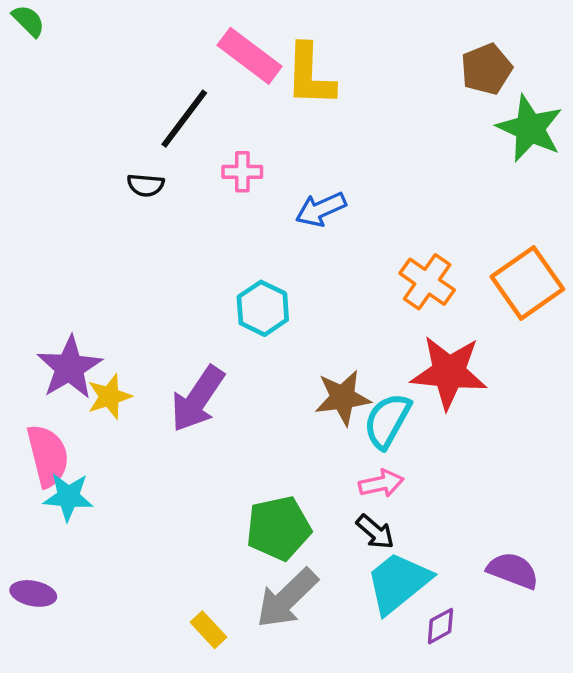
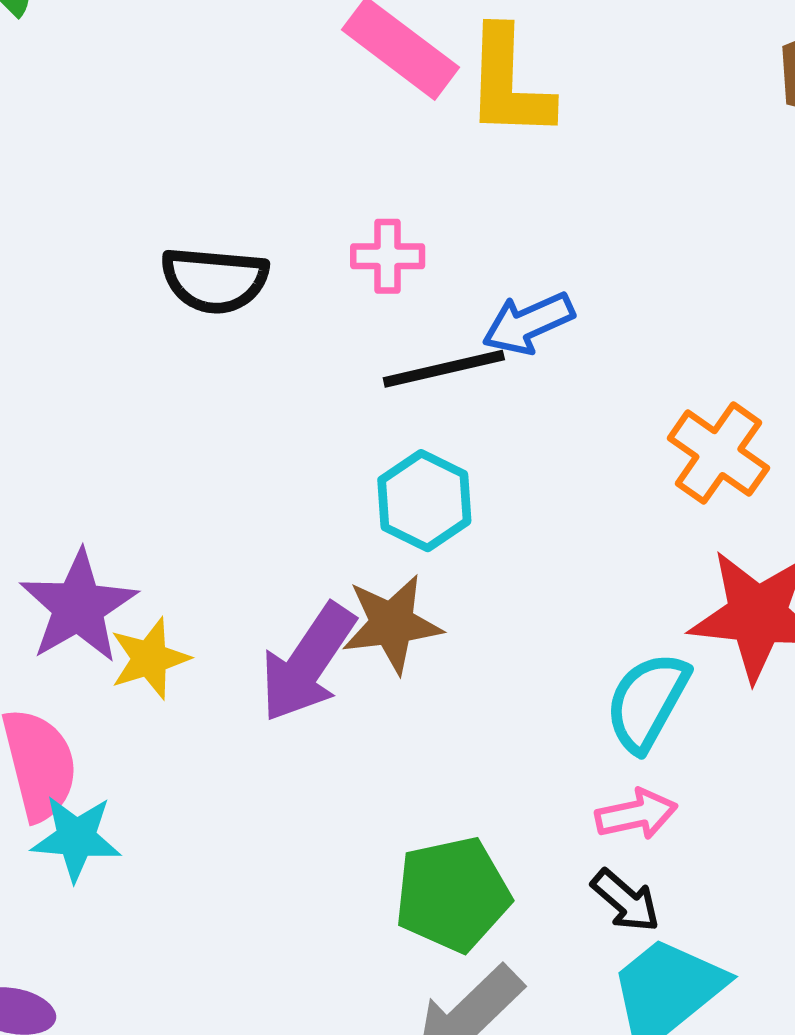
black line: (184, 119) -> (444, 369), moved, turned 40
black semicircle: (146, 185) -> (215, 280), size x1.6
brown star: (343, 398) -> (392, 624), moved

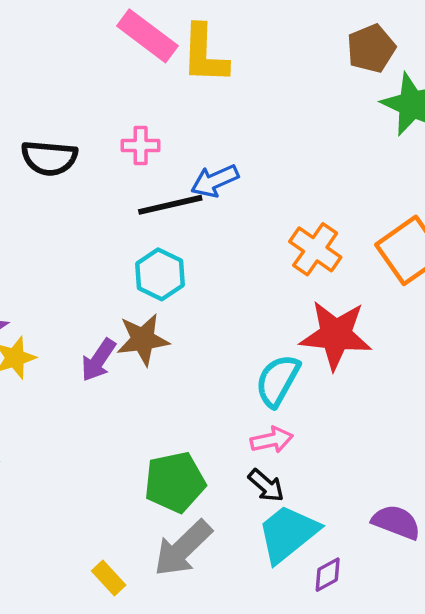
purple arrow: (308, 663) -> (98, 360), size x0.7

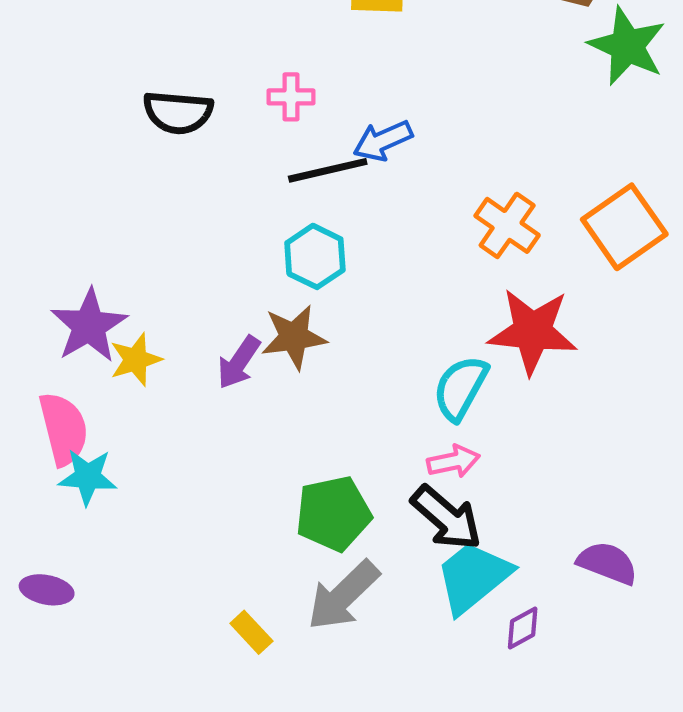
black arrow: (266, 486) -> (446, 518), size x1.6

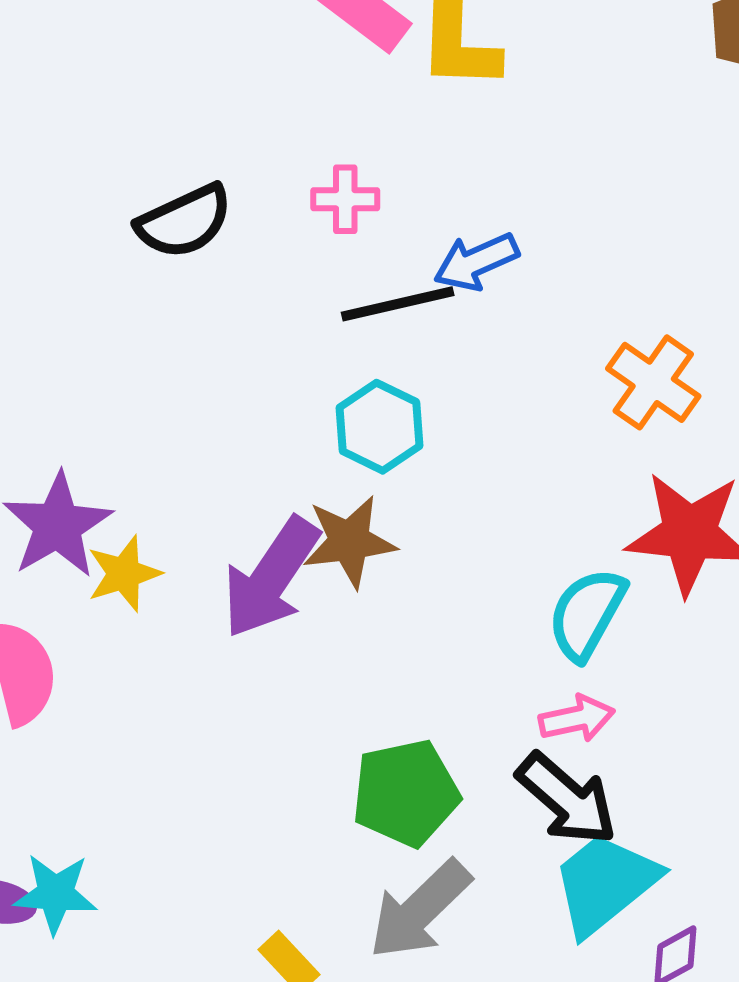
black semicircle: (178, 112) -> (184, 221), turned -30
purple arrow: (239, 362) -> (271, 578), size x1.6
cyan star: (88, 477) -> (55, 894), moved

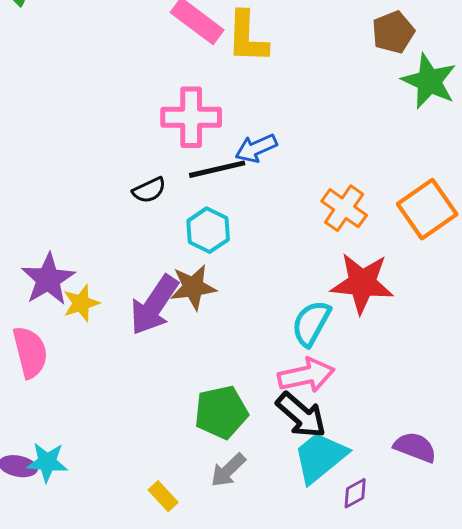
pink cross: (345, 199) -> (191, 117), size x1.8
black semicircle: (184, 221) -> (149, 190), moved, size x0.7
pink arrow: (577, 719) -> (306, 375), size x1.5
gray arrow: (420, 910) -> (228, 470), size x0.7

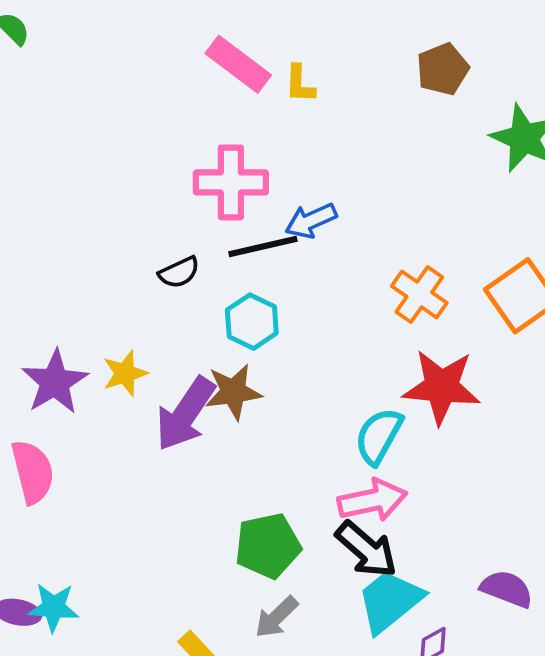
brown pentagon: (393, 32) -> (443, 69), moved
yellow L-shape: (247, 37) -> (300, 84), size x0.6
yellow star: (81, 303) -> (125, 373), moved

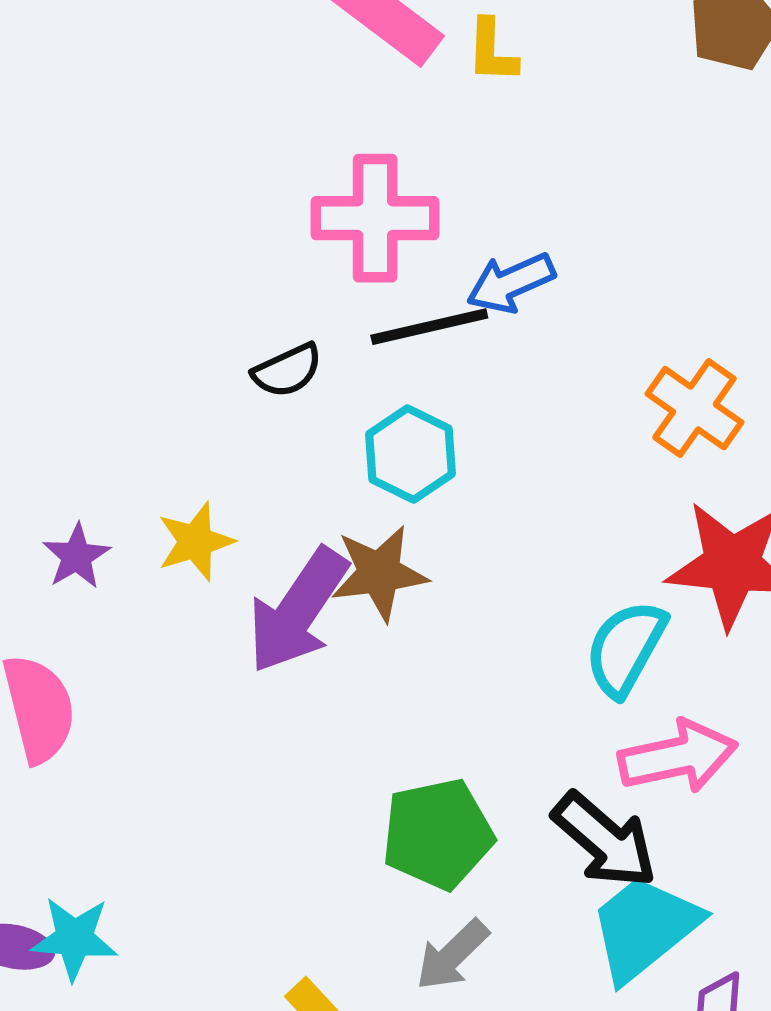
purple star: (55, 382) -> (76, 556), size x0.6
pink arrow: (372, 500) -> (678, 757), moved

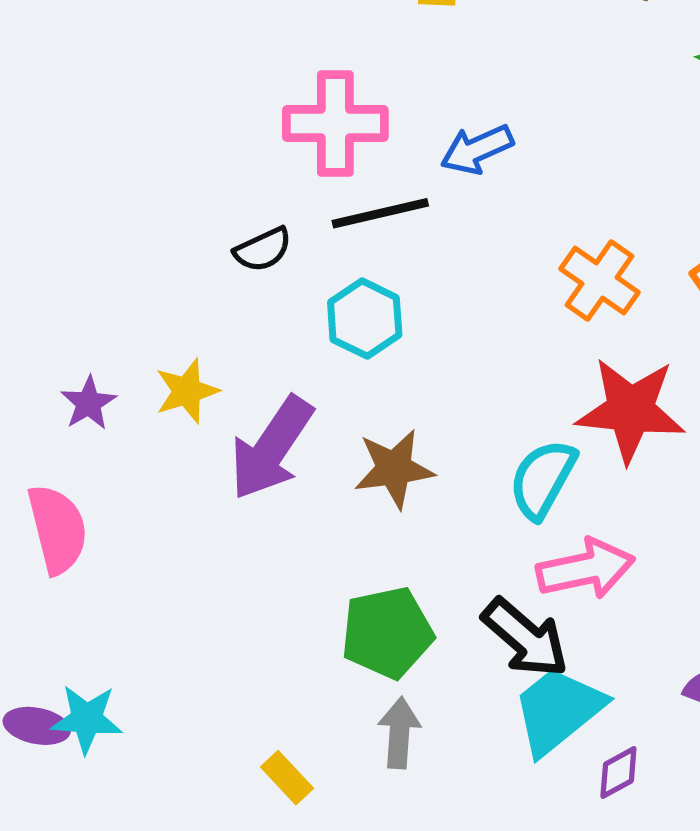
blue arrow: (511, 283) -> (477, 149), moved
brown star: (379, 573) -> (394, 469), moved
gray arrow: (452, 955) -> (399, 733), turned 138

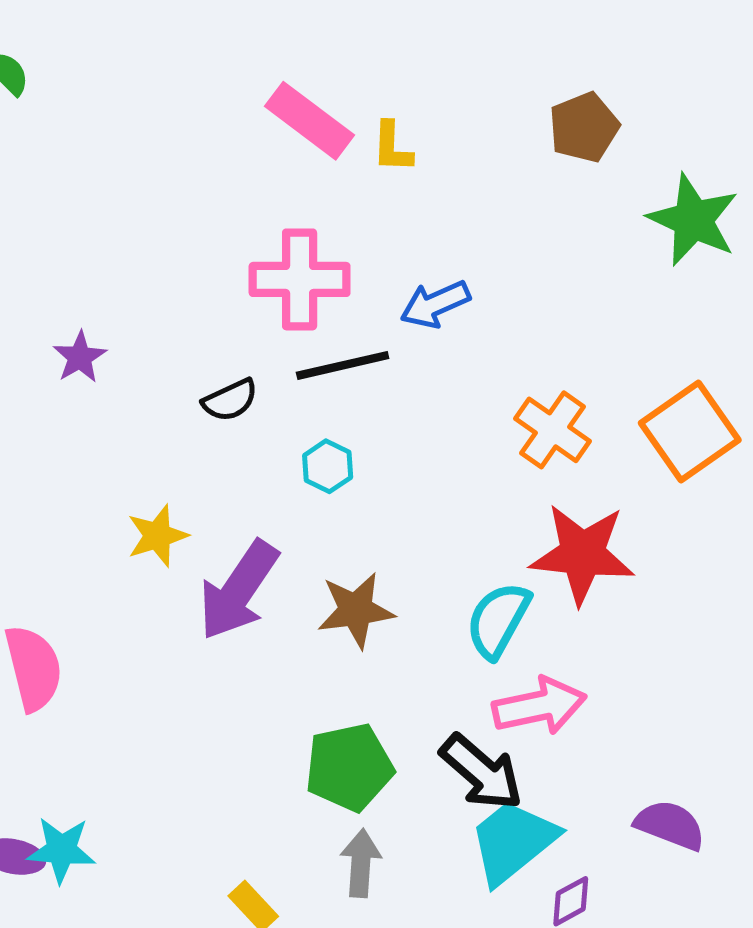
cyan hexagon: (365, 319) -> (328, 466), size x0.7
purple star: (89, 403) -> (80, 357), moved

